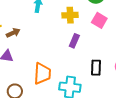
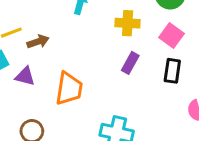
black rectangle: (96, 68) -> (172, 71), moved
orange trapezoid: (42, 74) -> (69, 89), moved

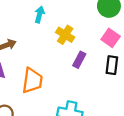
yellow cross: (128, 23) -> (65, 35), moved, turned 30

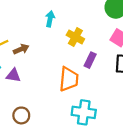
orange trapezoid: (32, 81) -> (69, 79), moved

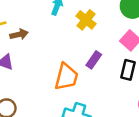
yellow cross: (75, 37) -> (86, 20), moved

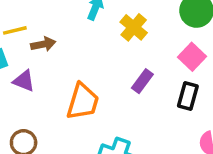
orange trapezoid: (66, 77) -> (83, 102), moved

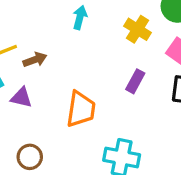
yellow cross: (134, 27) -> (138, 29), moved

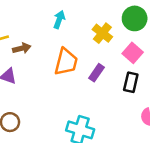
orange trapezoid: (81, 109) -> (66, 62), moved

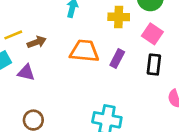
yellow cross: (102, 33) -> (119, 17), turned -30
orange trapezoid: (66, 62) -> (84, 51), turned -92

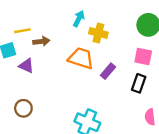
yellow cross: (119, 17) -> (98, 33), moved
pink square: (152, 34) -> (143, 56), turned -36

